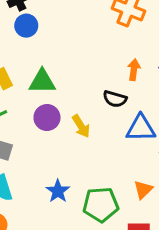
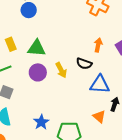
yellow arrow: (81, 126) -> (61, 70), moved
orange triangle: (143, 190) -> (99, 117), moved, turned -40

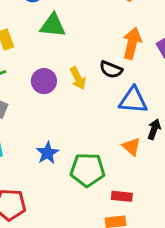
orange arrow: (98, 45) -> (132, 43), size x1.5
green triangle: (36, 48) -> (53, 25), moved

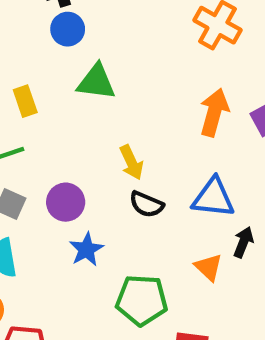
black semicircle: (111, 70) -> (146, 204), moved
purple circle: (44, 81) -> (66, 202), moved
blue star: (47, 153) -> (86, 249), moved

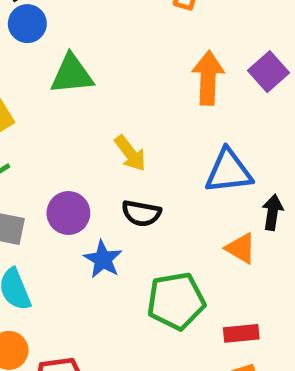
black semicircle: (146, 204) -> (141, 213), moved

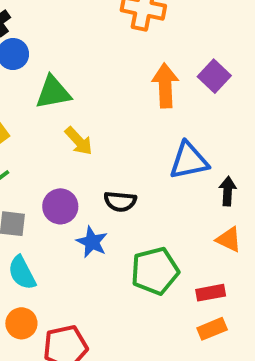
yellow arrow: (130, 153) -> (79, 141), moved
orange triangle: (241, 248) -> (229, 239), moved

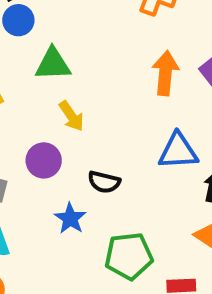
purple circle: (60, 206) -> (44, 160), moved

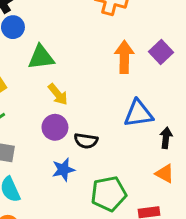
purple circle: (44, 160) -> (55, 127), moved
blue star: (70, 218) -> (63, 170), turned 30

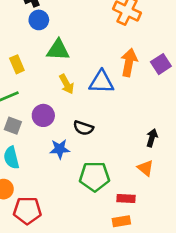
blue triangle: (138, 114) -> (101, 82), moved
purple circle: (55, 127) -> (43, 115), moved

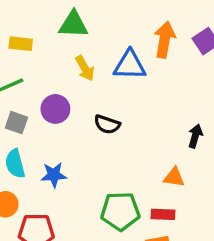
yellow rectangle: (17, 64) -> (21, 44), turned -60
blue star: (60, 149) -> (54, 175), moved
orange triangle: (145, 168) -> (174, 177), moved, turned -30
green pentagon: (95, 176) -> (120, 211), moved

